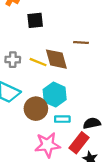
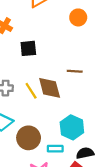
yellow line: (38, 62) -> (31, 91), turned 35
cyan hexagon: (55, 95) -> (72, 127), moved

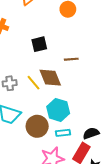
black square: (28, 48) -> (39, 44), moved
cyan hexagon: (72, 127) -> (58, 110), moved

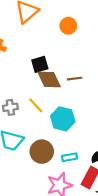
brown diamond: (50, 78) -> (49, 79), moved
cyan hexagon: (58, 110) -> (63, 119), moved

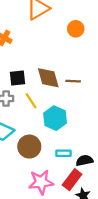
black square: (40, 64) -> (18, 78), moved
cyan rectangle: (70, 157) -> (63, 153), moved

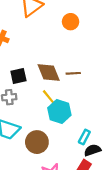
yellow line: (31, 101) -> (49, 97), moved
cyan rectangle: (63, 153) -> (84, 137), moved, turned -56

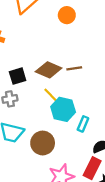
brown diamond: (49, 73) -> (49, 70), turned -40
cyan rectangle: (84, 137) -> (83, 124), moved

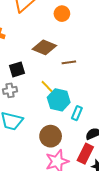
brown diamond: (49, 70) -> (44, 47), moved
brown circle: (43, 143) -> (51, 136), moved

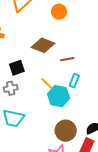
cyan rectangle: (77, 113) -> (74, 81), moved
brown circle: (51, 136) -> (66, 131), moved

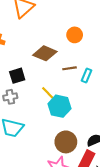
orange circle: (59, 12) -> (75, 35), moved
cyan rectangle: (74, 81) -> (86, 76), moved

